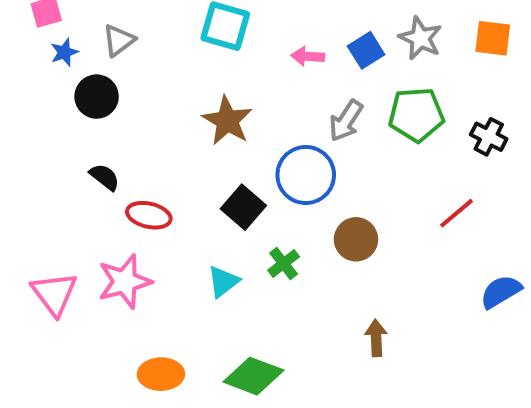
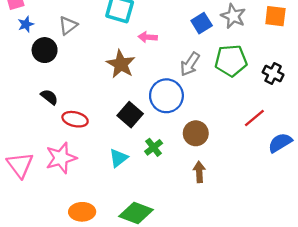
gray triangle: (119, 40) -> (68, 25), moved
pink arrow: (308, 56) -> (148, 37), moved
blue semicircle: (501, 292) -> (280, 143), moved
brown arrow: (376, 338) -> (199, 172), moved

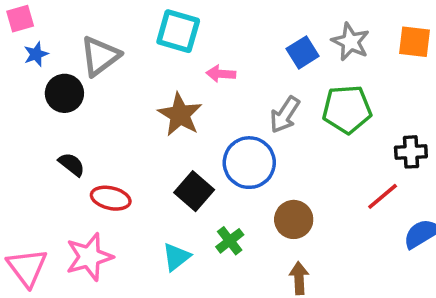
gray triangle: (68, 25) -> (100, 56), size x1.4
black cross: (273, 74) -> (411, 152), moved, turned -30

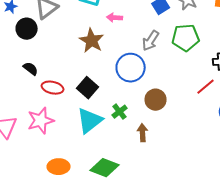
black square: (194, 191) -> (88, 88), moved
cyan triangle: (176, 257) -> (90, 121), size x1.6
brown arrow: (299, 278) -> (143, 133), moved

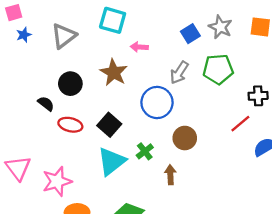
black circle: (27, 29) -> (70, 84), moved
pink star: (41, 121) -> (57, 181), moved

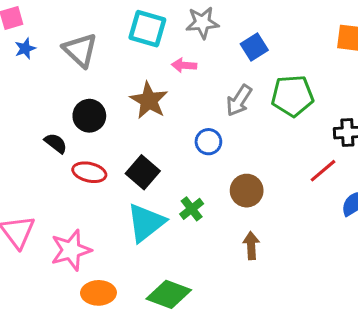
gray star: (220, 27) -> (202, 23), moved, turned -30
gray triangle: (64, 36) -> (80, 50), turned -40
blue circle: (157, 103) -> (208, 142), size x0.6
brown arrow: (170, 175) -> (251, 246), moved

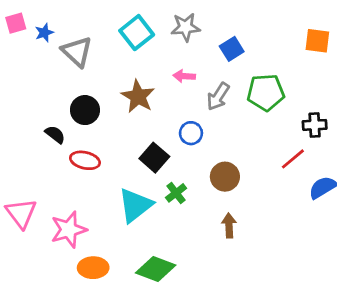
cyan square: (147, 29) -> (137, 33), turned 36
blue star: (25, 49) -> (44, 33), moved
pink arrow: (184, 65) -> (184, 76), moved
black square: (143, 172) -> (154, 158), moved

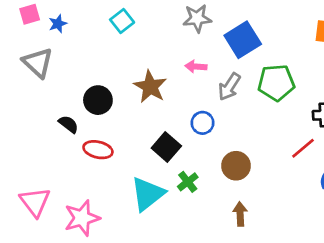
cyan square: (137, 33) -> (122, 21), moved, size x0.7
blue square: (232, 49) -> (243, 40), size x1.5
gray triangle: (77, 52) -> (38, 63), moved

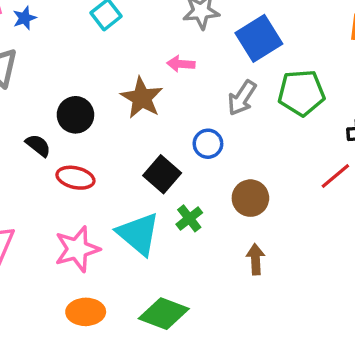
pink arrow: (196, 67) -> (181, 64), moved
cyan triangle: (148, 194) -> (138, 234), turned -42
pink star: (82, 218) -> (77, 249), moved

